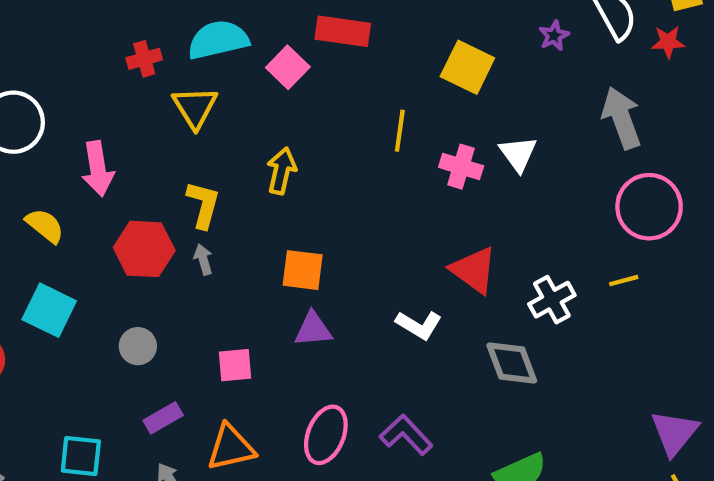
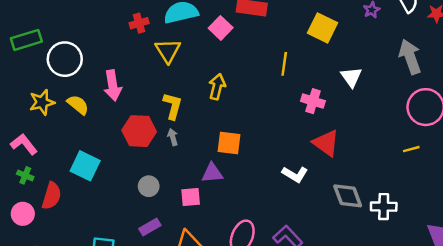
pink cross: (461, 167) -> (313, 101), moved
yellow semicircle: (45, 226) -> (78, 105), moved
white cross: (552, 300) -> (384, 207), moved, turned 30
purple triangle: (313, 329) -> (212, 173), moved
gray circle: (138, 346) -> (149, 186), moved

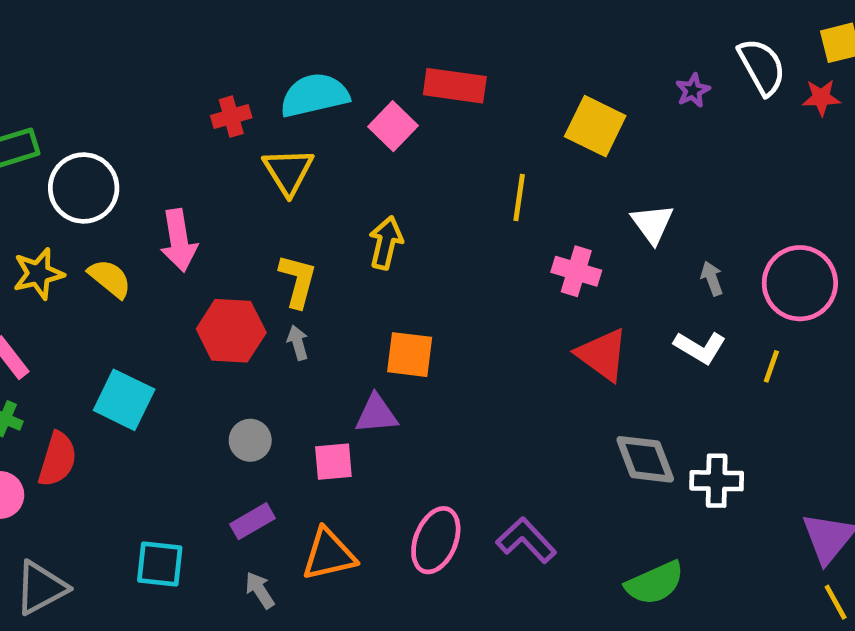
gray arrow: (410, 57) -> (712, 278), moved, size x0.5
yellow line: (411, 149) -> (771, 366), turned -56
white L-shape: (295, 174) -> (700, 347), moved

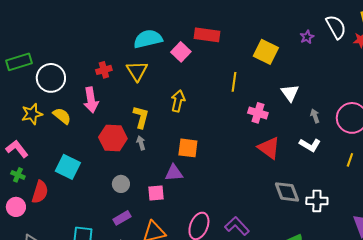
red cross: (231, 117) -> (104, 70), moved
yellow line: (771, 366) -> (350, 160), moved

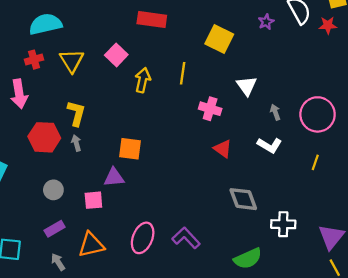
cyan semicircle: (148, 39) -> (45, 24), moved
pink square: (181, 52) -> (116, 55), moved
yellow arrow: (178, 101) -> (143, 80), moved
red triangle: (269, 148) -> (223, 149), size x0.7
white cross: (317, 201) -> (283, 224), moved

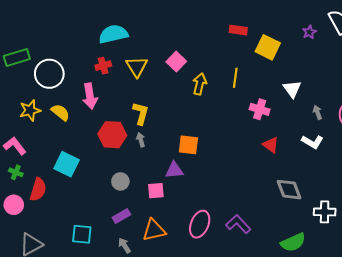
red rectangle: (152, 20) -> (238, 30), moved, size x0.7

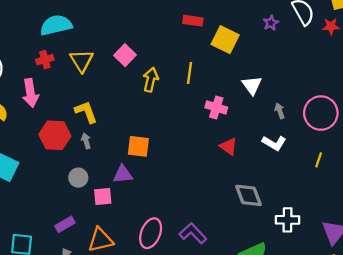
yellow L-shape: (141, 113) -> (86, 112), turned -35
gray circle: (120, 181) -> (78, 178), moved

